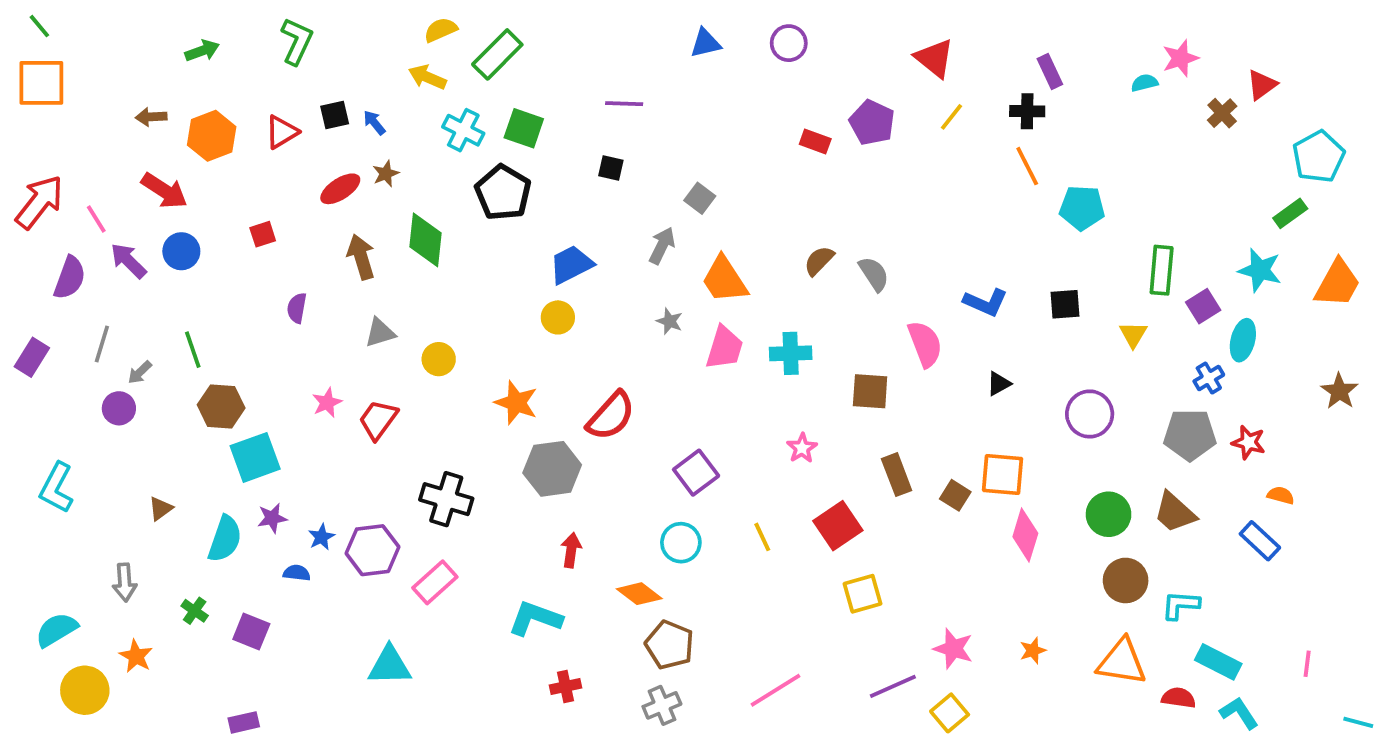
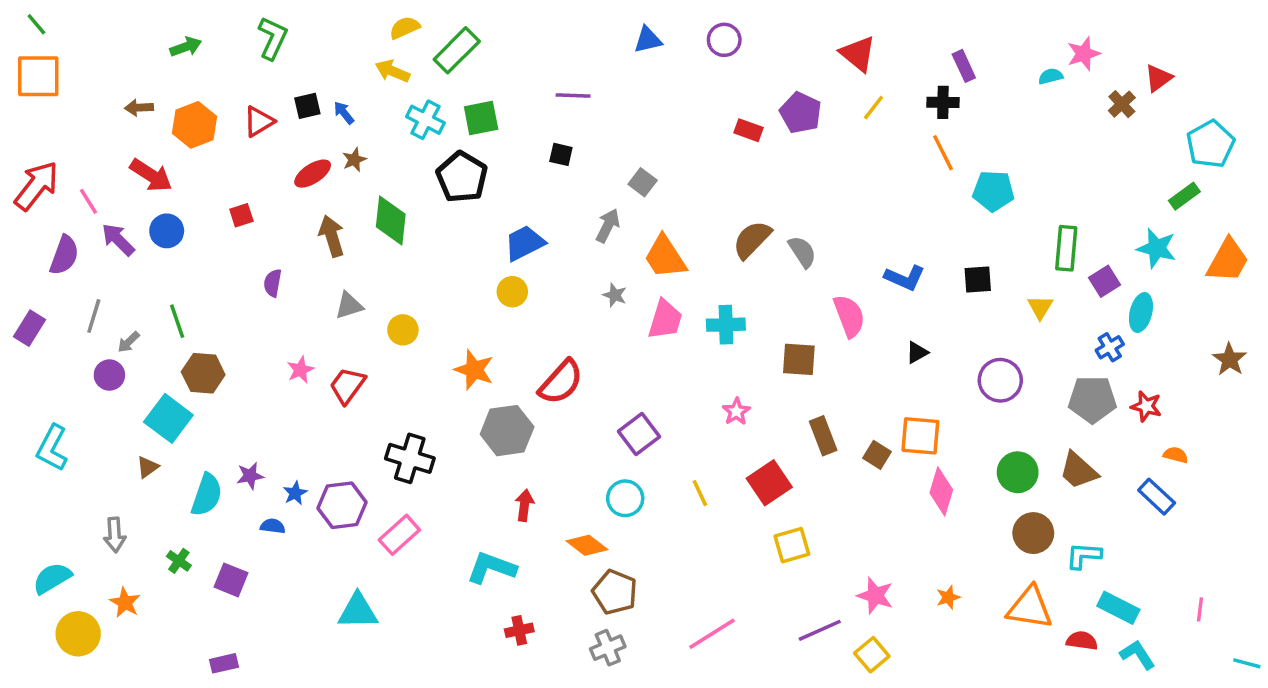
green square: (524, 128) -> (481, 118), turned -30
brown semicircle: (819, 261) -> (752, 240), size x1.4
cyan square: (255, 457) -> (168, 418), moved, turned -33

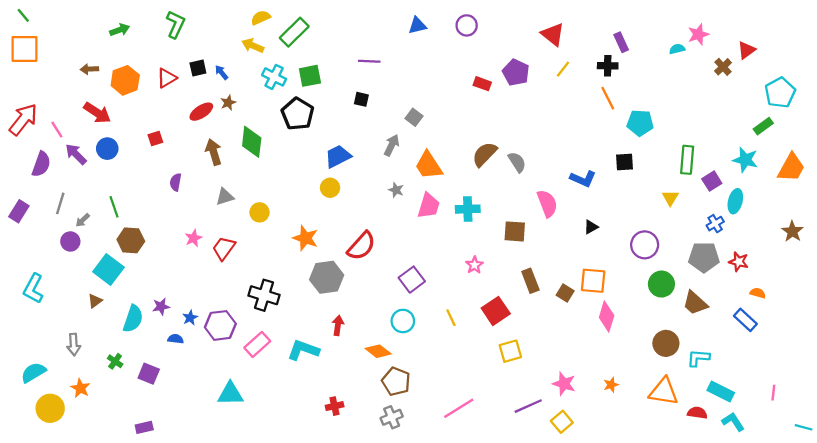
black square: (978, 280) -> (624, 162), moved
green circle: (1018, 472) -> (661, 284), moved
cyan L-shape: (491, 568) -> (303, 350), moved

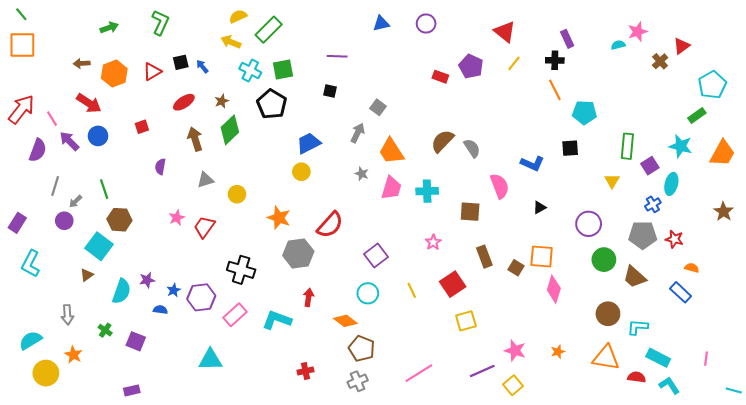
brown star: (228, 103) -> (222, 101), moved
green diamond: (252, 142) -> (230, 130), turned 40
purple rectangle: (19, 211) -> (17, 223), moved

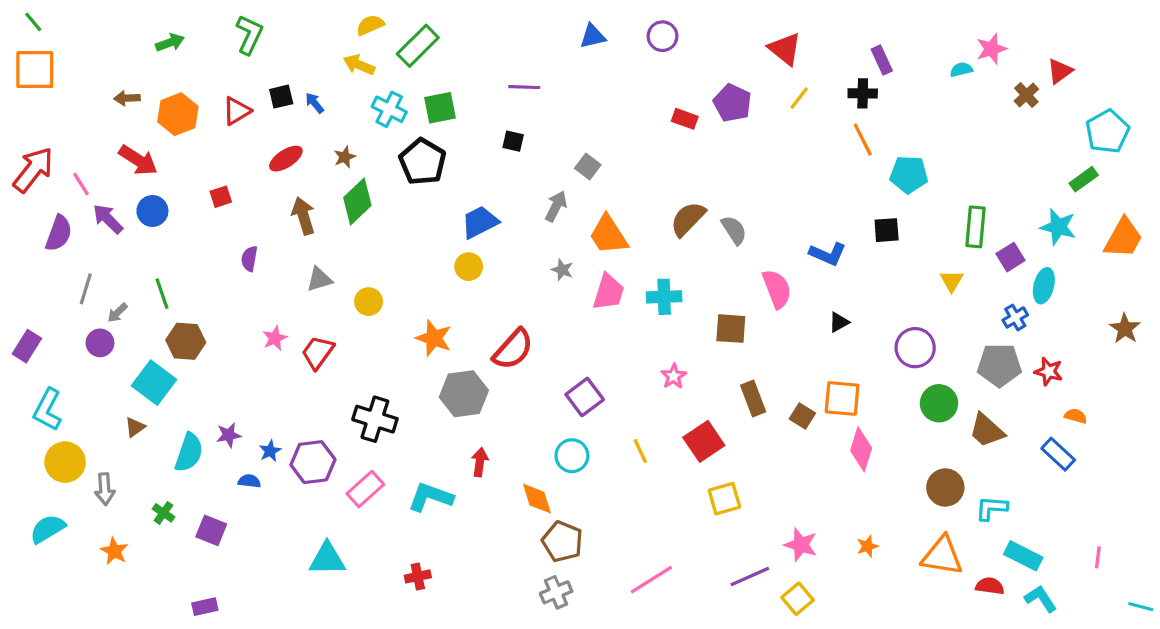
orange diamond: (345, 321) -> (537, 499), turned 35
red cross: (305, 371) -> (418, 576), moved
yellow circle: (46, 373) -> (65, 462), moved

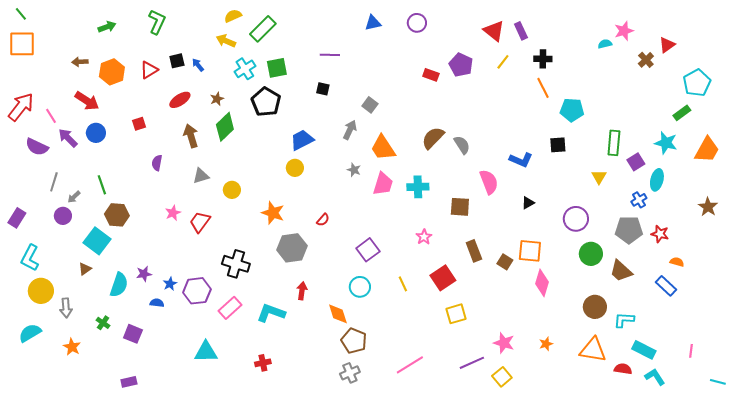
purple rectangle: (882, 60) -> (521, 31), moved
cyan cross: (389, 109) -> (245, 69), turned 30
purple semicircle: (59, 233) -> (37, 147), turned 95
red semicircle: (513, 349) -> (323, 220), size x0.5

